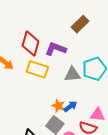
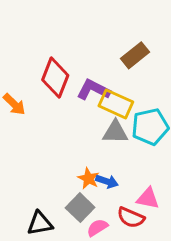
yellow rectangle: (37, 69) -> (116, 104), moved
blue arrow: (70, 106) -> (107, 181), turned 48

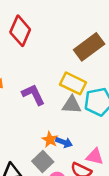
brown rectangle: (135, 55) -> (89, 47), size x1.4
red diamond: (55, 78) -> (20, 31), moved
purple L-shape: (93, 90) -> (33, 95), moved, turned 35

